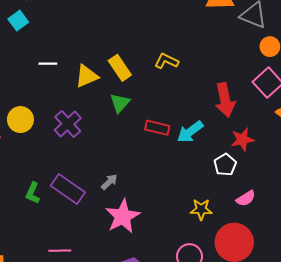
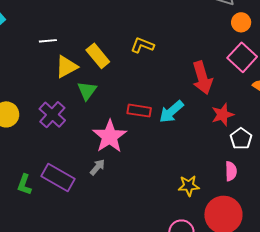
white line: (48, 64) -> (48, 41), moved
green triangle: (120, 103) -> (87, 91), moved
white pentagon: (225, 165) -> (241, 139), moved
pink semicircle: (246, 198) -> (231, 171), turned -54
pink star: (123, 216) -> (110, 136), moved

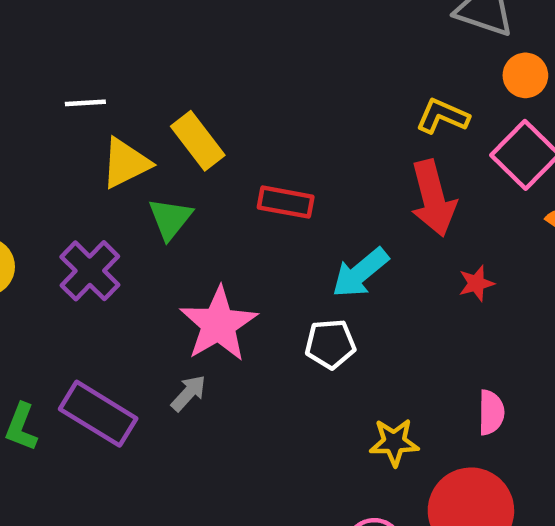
yellow L-shape: (142, 45) -> (442, 116), moved
red rectangle: (139, 111) -> (286, 202), moved
red star: (223, 115) -> (476, 283), size x0.7
white pentagon: (241, 139) -> (330, 344), moved, turned 30

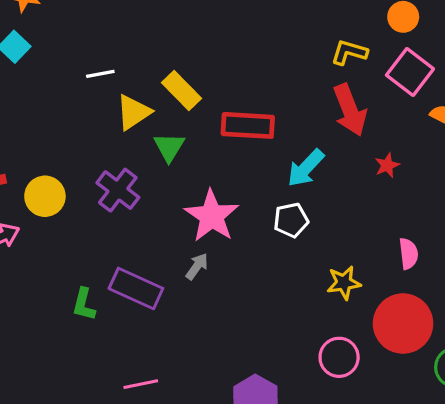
red rectangle: (286, 202) -> (248, 125), size x1.4

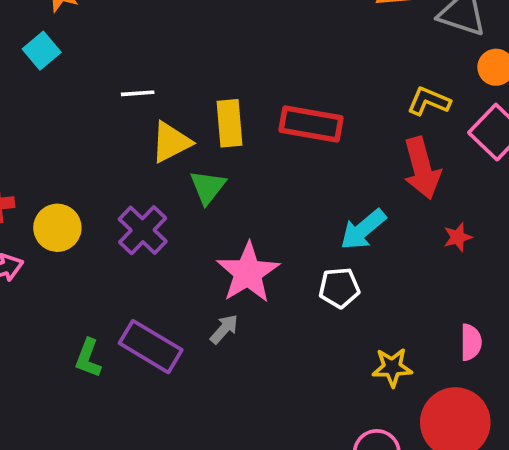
yellow rectangle: (181, 91) -> (229, 123), turned 33
red rectangle: (248, 125) -> (311, 124), moved

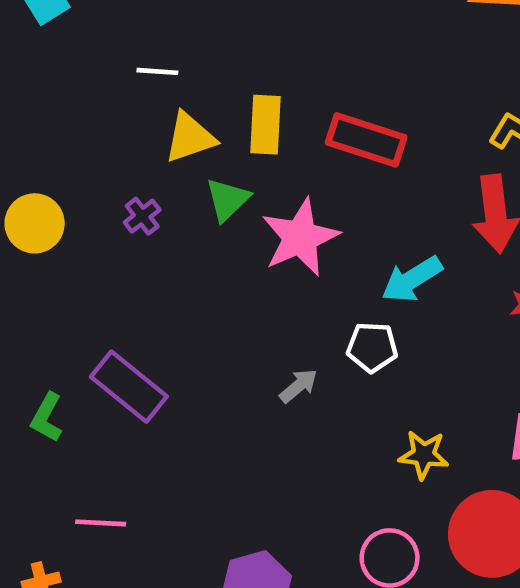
purple cross: (143, 230) -> (142, 216), moved, size x0.6
pink star: (248, 273) -> (300, 237), moved
gray arrow: (224, 329) -> (298, 386), moved
green L-shape: (88, 358) -> (47, 417), moved

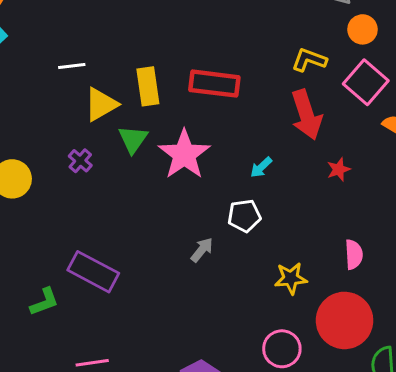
cyan arrow: (412, 279) -> (261, 167), size x0.6
green L-shape: (47, 417) -> (44, 302), turned -128

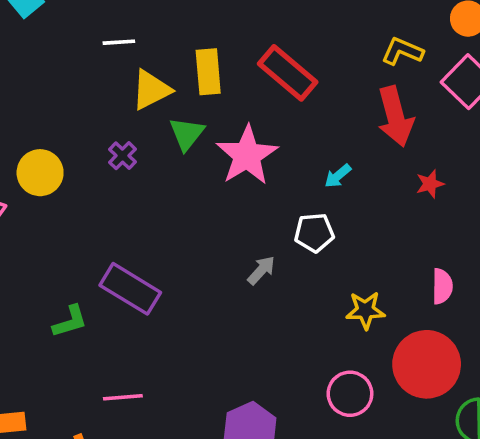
red rectangle: (214, 84) -> (288, 73), turned 30

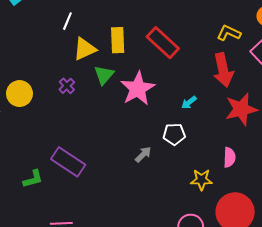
white line: (119, 42) -> (67, 21), turned -66
red star: (430, 184) -> (241, 109), size x2.0
pink semicircle: (442, 286) -> (229, 157), moved

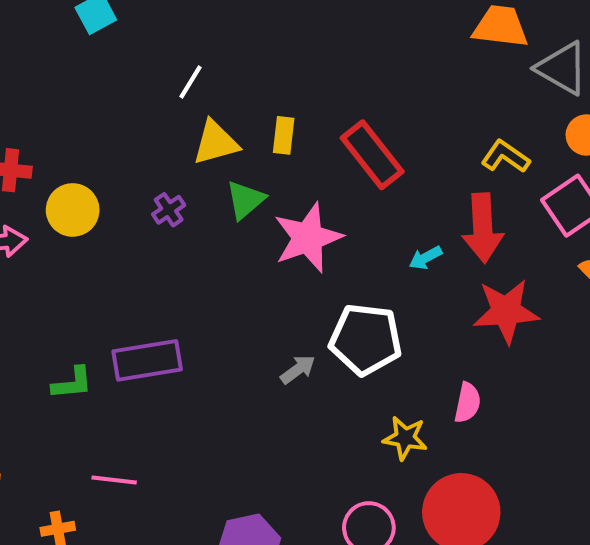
yellow rectangle: (118, 40) -> (284, 135), size x0.7
cyan arrow: (189, 102) -> (425, 258), moved
white pentagon: (174, 134) -> (366, 339), size x1.6
purple rectangle: (68, 162) -> (147, 360), turned -52

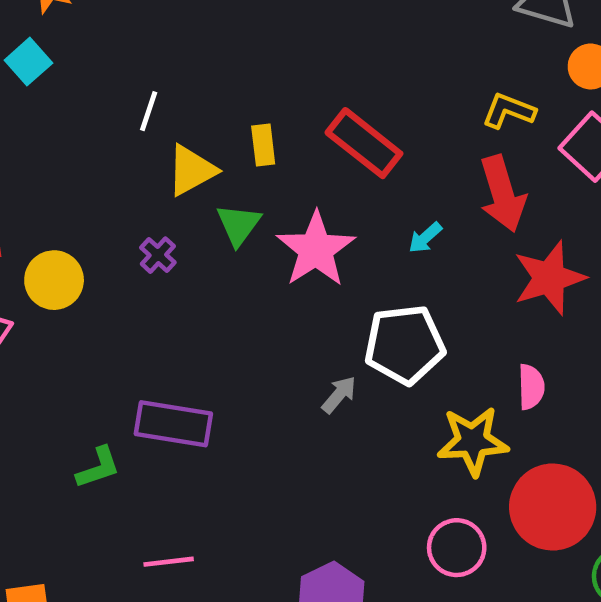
cyan arrow: (425, 258) -> (425, 238), moved
purple rectangle: (147, 360) -> (173, 424), turned 32
yellow star: (405, 438) -> (473, 441), size x1.4

